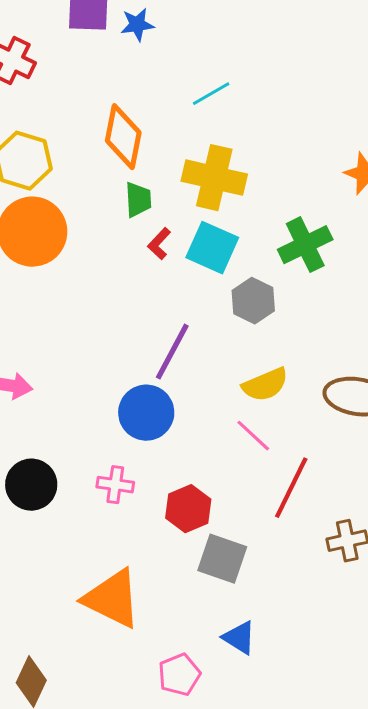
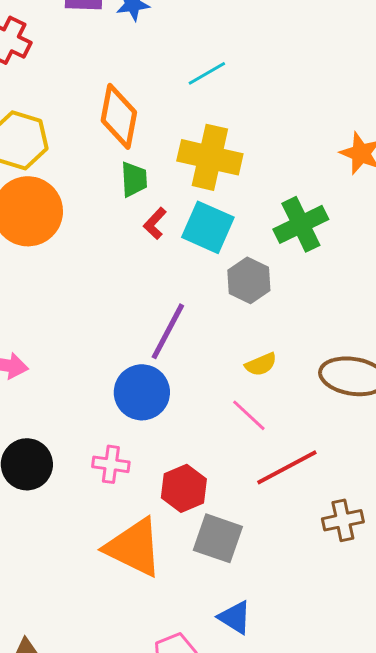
yellow semicircle: (265, 385) -> (261, 364), size x0.7
red line: (291, 488) -> (287, 467), turned 36
orange triangle: (112, 599) -> (134, 547), moved

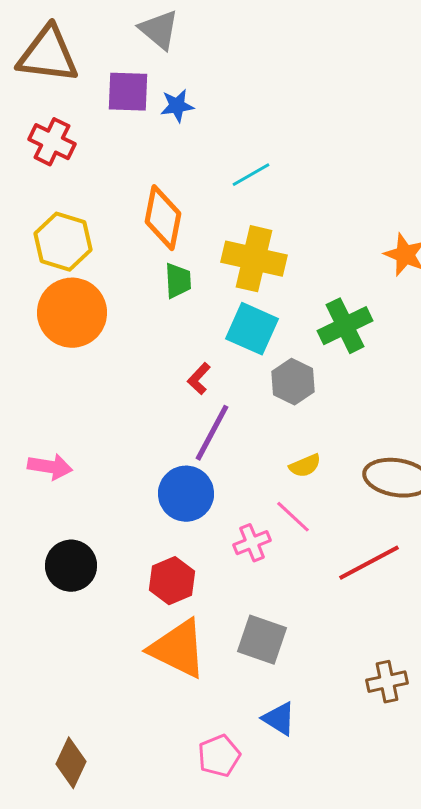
red L-shape: (155, 223) -> (199, 379), moved
pink cross: (111, 464) -> (252, 543), moved, turned -30
red line: (287, 467) -> (369, 563), moved
red hexagon: (184, 488) -> (172, 581), moved
brown cross: (343, 520) -> (387, 682), moved

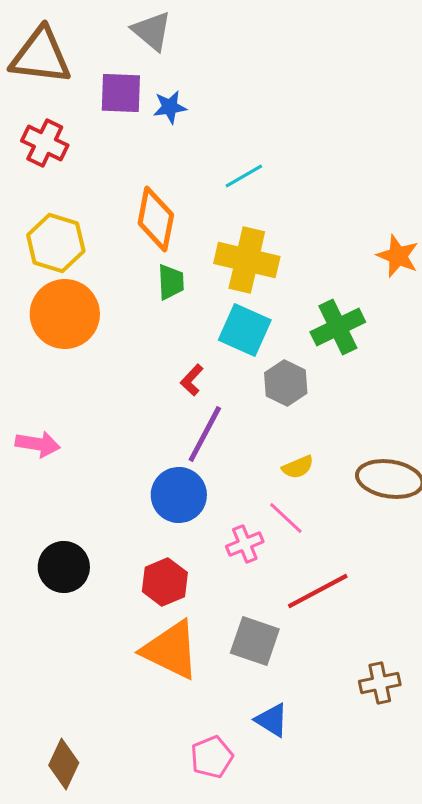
pink arrow: (50, 467) -> (38, 444), moved
red line: (369, 563) -> (318, 591), moved

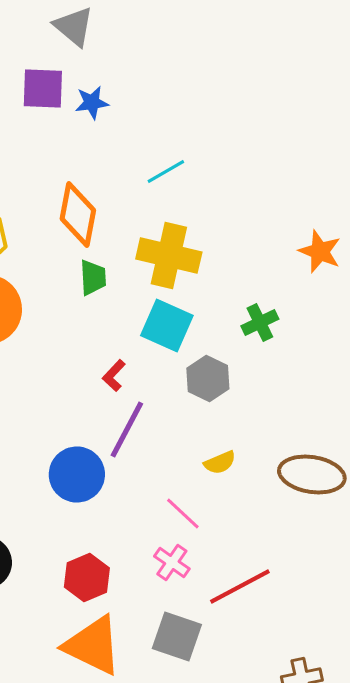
green cross: (338, 327) -> (260, 322), size x0.7
blue circle: (179, 495) -> (77, 474), moved
pink line: (286, 518) -> (183, 514), moved
pink cross: (245, 544) -> (172, 562), moved, turned -33

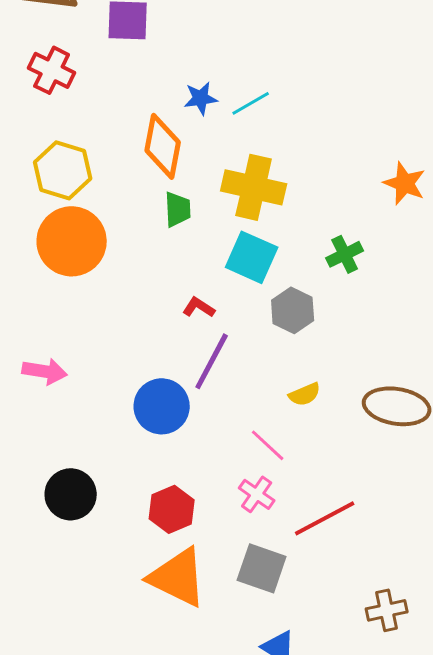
blue star: (92, 102) -> (201, 98), moved
red L-shape: (114, 376) -> (199, 307), turned 80

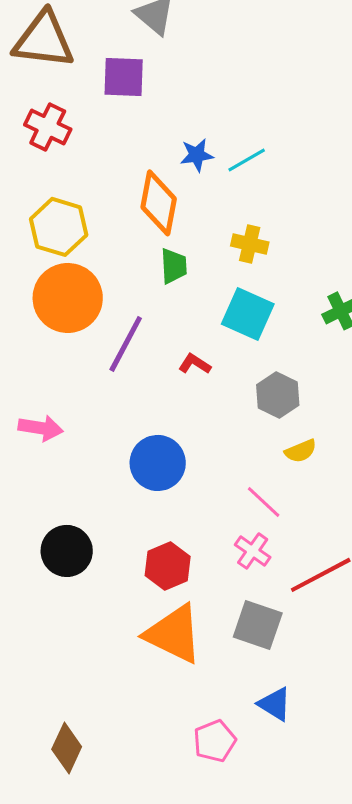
yellow cross: (254, 187) -> (250, 244), size x0.6
gray hexagon: (293, 310) -> (278, 395), moved
purple line: (212, 361) -> (126, 344), moved

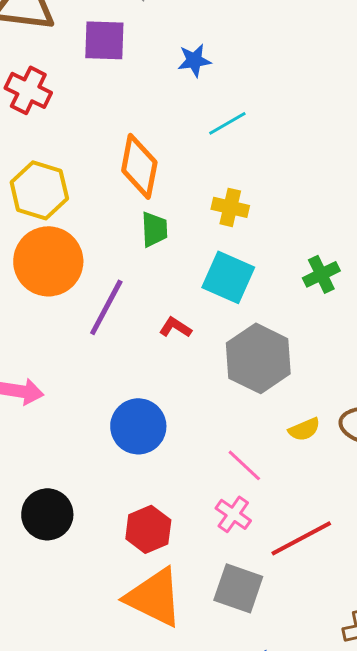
blue star: (197, 155) -> (194, 60), moved
gray hexagon: (278, 395) -> (258, 358), size x1.5
yellow semicircle: (301, 451) -> (304, 429), moved

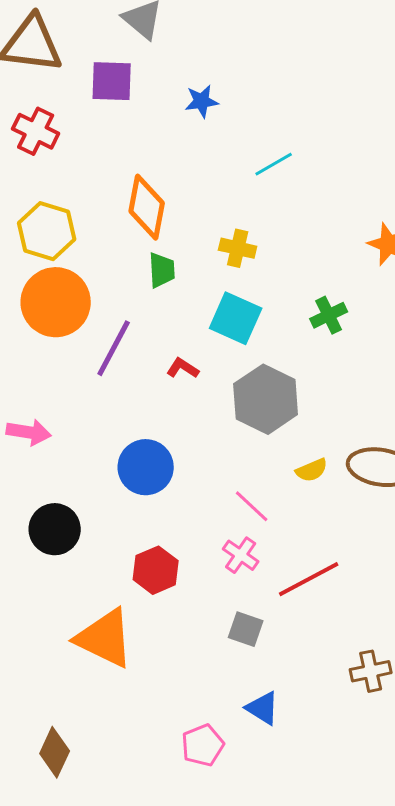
cyan line: (227, 123) -> (274, 164), moved
black circle: (47, 514) -> (55, 529), moved
gray square: (238, 588) -> (246, 629), size x0.7
orange triangle: (154, 597) -> (105, 638), moved

